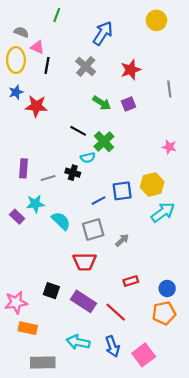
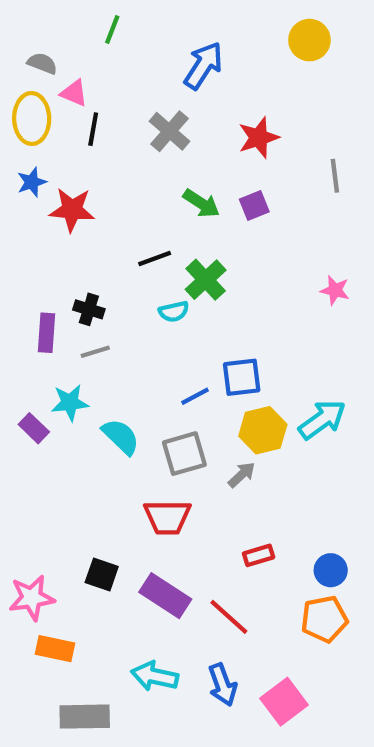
black line: (78, 131) -> (155, 258), turned -49
black cross: (73, 173) -> (89, 309), moved
yellow hexagon: (152, 184) -> (263, 430), moved

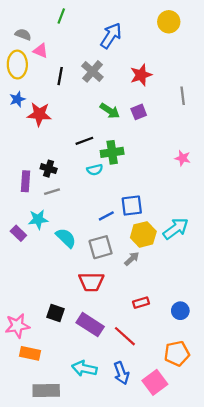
black line: (93, 129) -> (60, 76), moved
green cross: (206, 280) -> (112, 152), turned 35
orange pentagon: (324, 619) -> (177, 353), moved

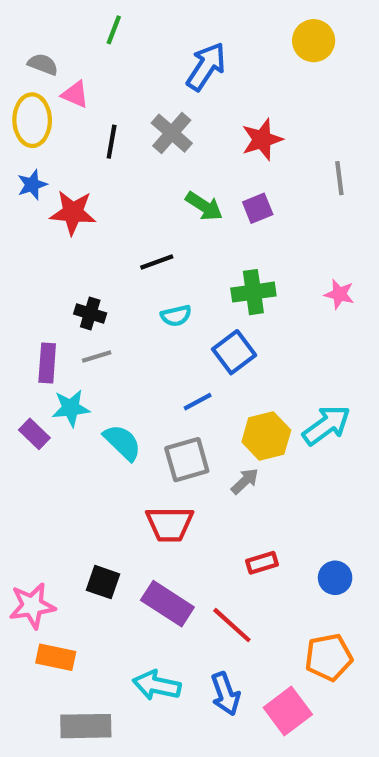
green cross: (112, 152) -> (253, 292), moved
purple rectangle: (25, 181) -> (47, 363), moved
blue square: (132, 206) -> (234, 352), moved, turned -30

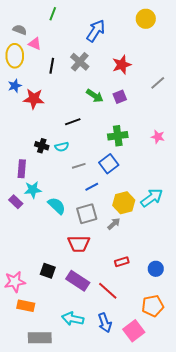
gray line: (339, 178) -> (158, 83), turned 56
cyan semicircle: (176, 316) -> (62, 147), moved
gray line: (97, 356) -> (79, 166), moved

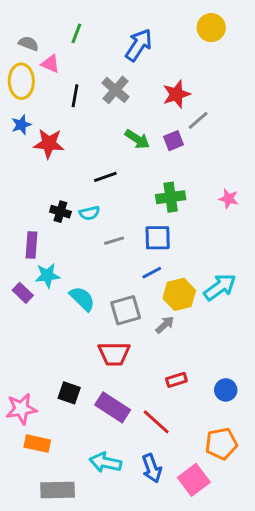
green line: (53, 14) -> (76, 33), moved
gray line: (158, 83) -> (198, 120), moved
blue square: (109, 164) -> (158, 238), turned 36
blue line: (92, 187) -> (152, 273), moved

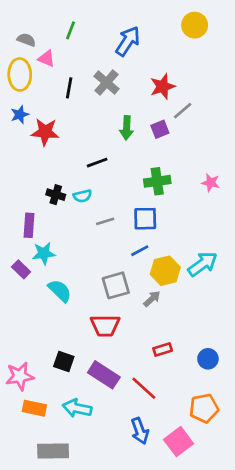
green arrow: (137, 139) -> (127, 128), turned 60
cyan semicircle: (82, 299) -> (60, 291), moved
cyan arrow: (105, 462) -> (77, 408), moved

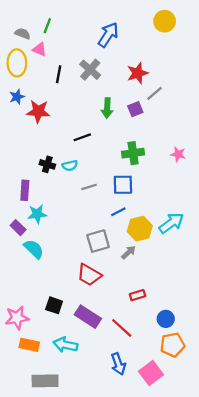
green line: (70, 30) -> (47, 26), moved
cyan semicircle: (60, 291) -> (34, 249), moved
red trapezoid: (105, 325) -> (89, 275), turned 30
blue circle: (208, 359) -> (166, 319), moved

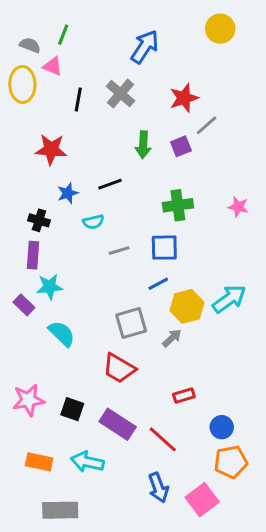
blue star: (17, 97) -> (68, 193), moved
black cross: (47, 164) -> (39, 220), moved
cyan semicircle: (34, 249) -> (62, 334), moved
pink star: (17, 318) -> (28, 400), moved

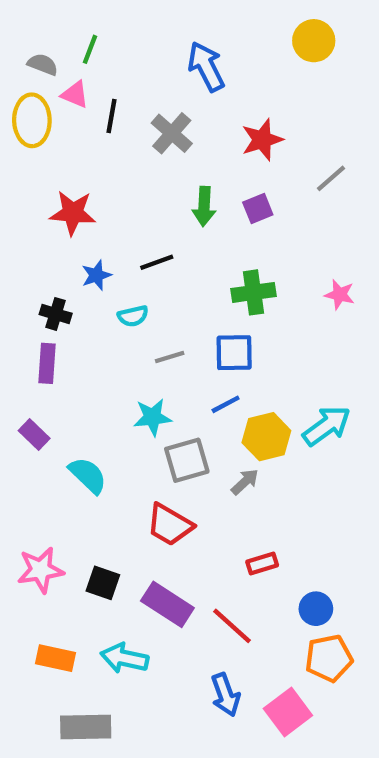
blue arrow: (145, 47) -> (206, 67), turned -60
black line: (78, 100) -> (112, 116), moved
gray line: (207, 125) -> (331, 178), moved
cyan star: (50, 287) -> (152, 417), moved

